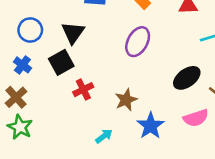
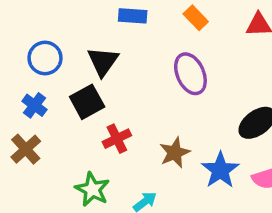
purple ellipse: (138, 42) -> (190, 74), turned -52
blue star: (151, 126) -> (220, 170), moved
green star: (20, 127) -> (92, 189), moved

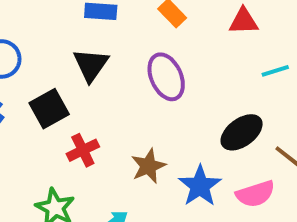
black triangle: (103, 62) -> (91, 65), moved

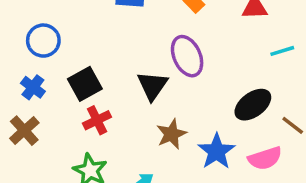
black triangle: (91, 65) -> (152, 86), moved
red cross: (83, 150) -> (97, 120), moved

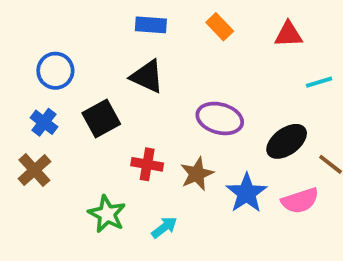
purple ellipse: (187, 56) -> (220, 118), moved, turned -51
black triangle: (152, 86) -> (147, 76), moved, turned -40
red cross: (97, 120) -> (147, 164), moved, turned 36

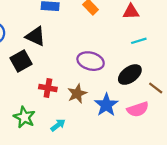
black triangle: (147, 76) -> (36, 36), moved
cyan line: (319, 82) -> (139, 41), moved

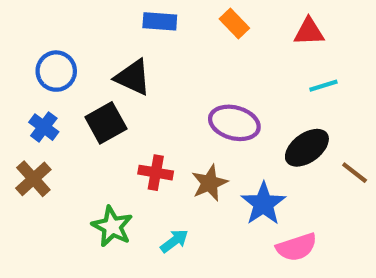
pink semicircle: (138, 109) -> (297, 247), moved

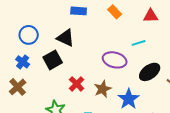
cyan line: (323, 86) -> (139, 43), moved
red cross: (156, 173) -> (77, 84), turned 35

